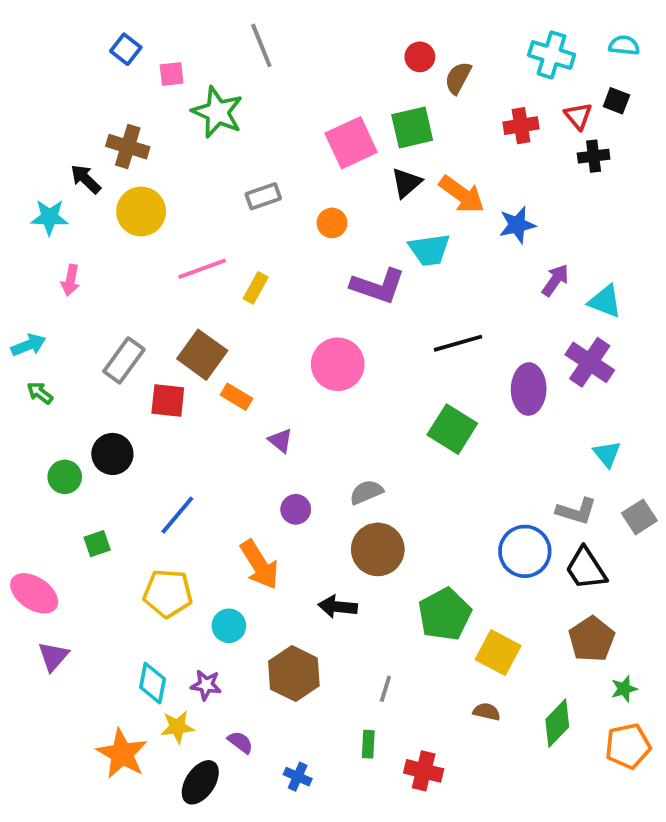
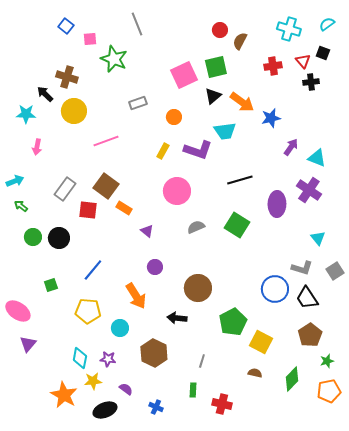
cyan semicircle: (624, 45) -> (327, 24), turned -42
yellow rectangle: (256, 288) -> (163, 151), moved
green circle: (65, 477) -> (33, 237), moved
gray semicircle: (366, 492) -> (196, 227), moved
black ellipse: (200, 782) -> (105, 410), turned 35

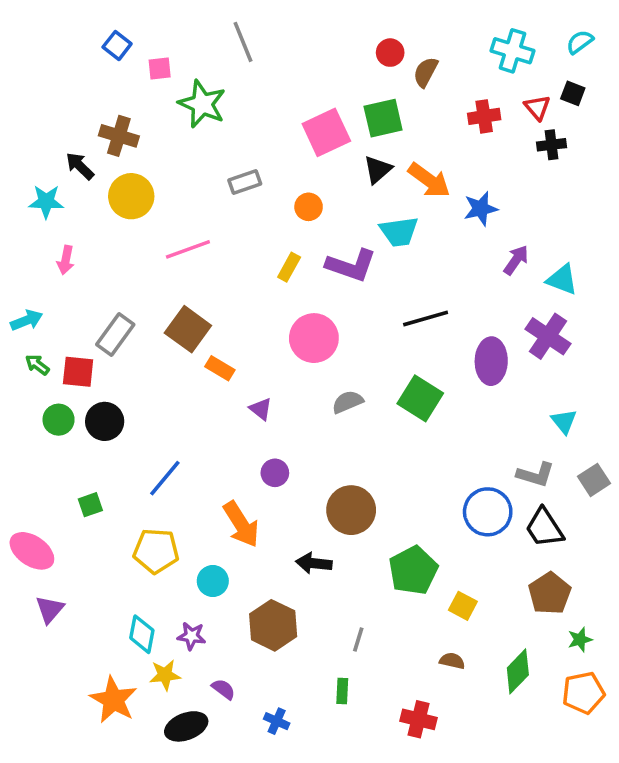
red square: (88, 210) -> (78, 372), moved
yellow square: (261, 342) -> (463, 606), size x0.7
red cross: (222, 404) -> (419, 719), moved

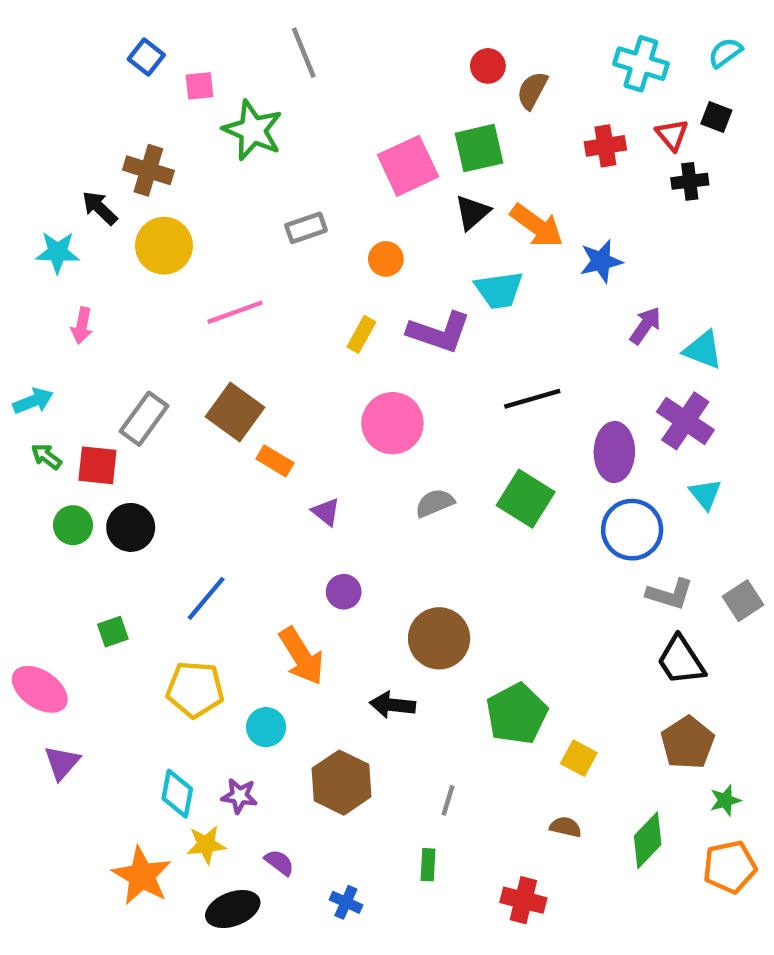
cyan triangle: (564, 421) -> (705, 494), moved
blue circle: (488, 512) -> (632, 530), moved

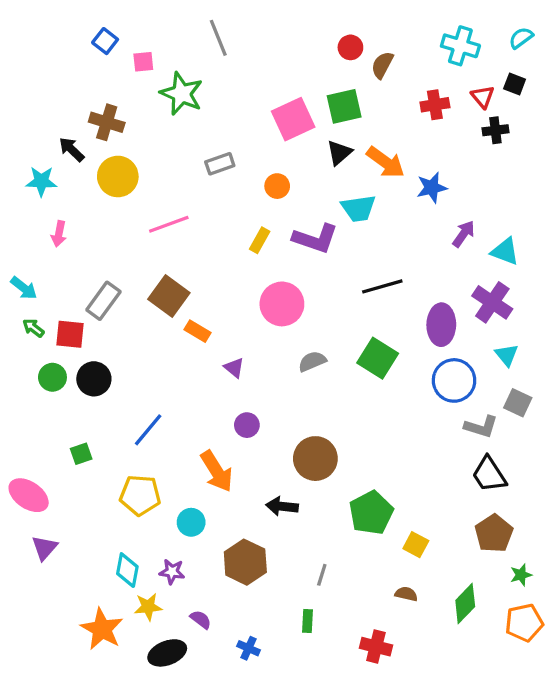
cyan arrow: (33, 401) -> (24, 288), turned 60
gray square: (743, 601) -> (518, 403), moved, turned -32

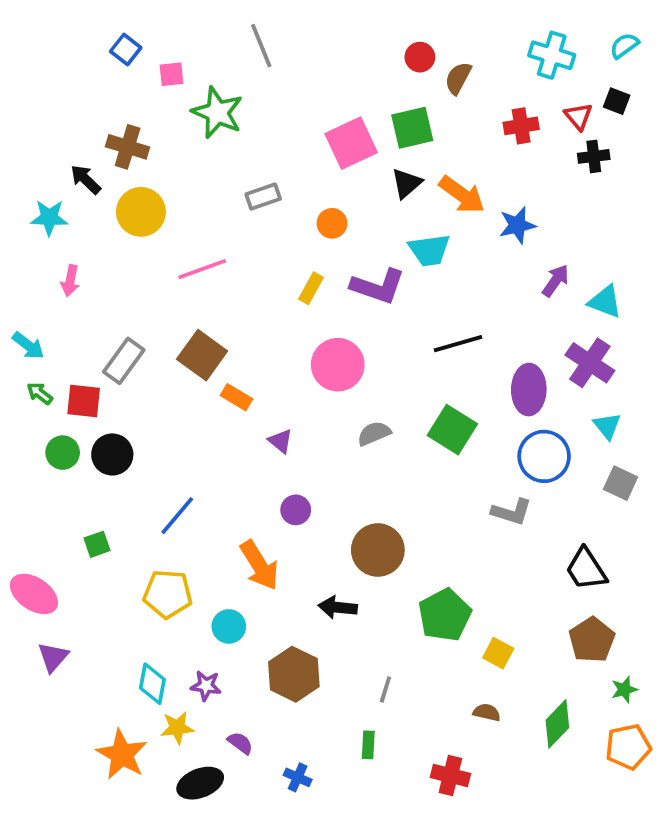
gray L-shape: (481, 427) -> (512, 512), moved

